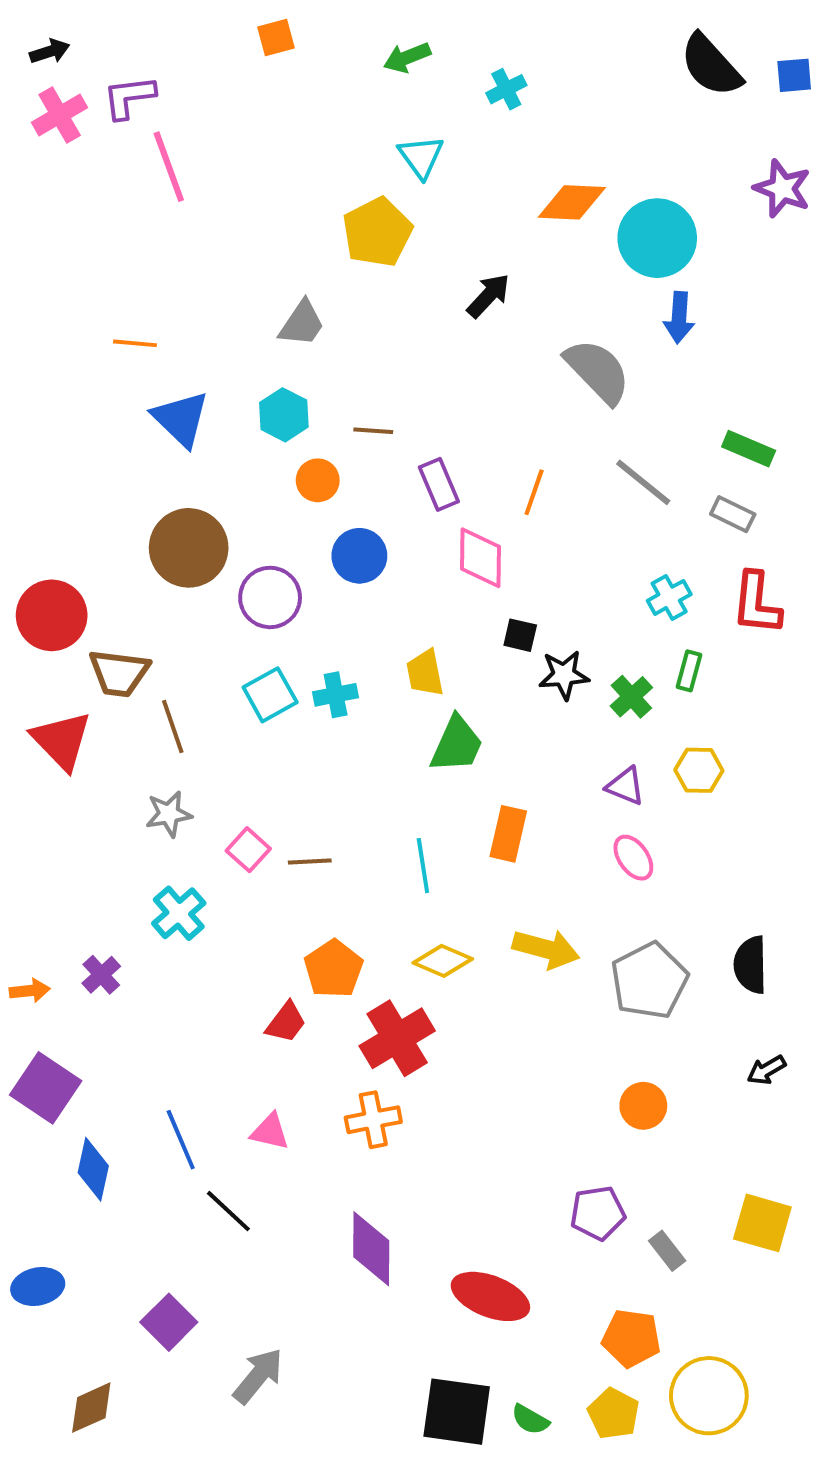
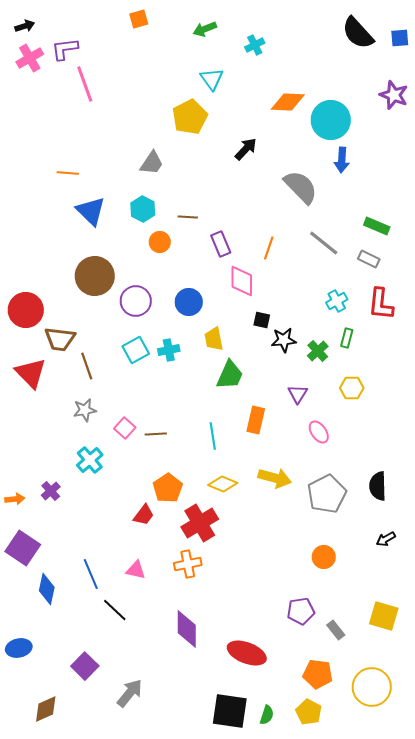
blue circle: (359, 556) -> (189, 302), moved
purple triangle: (625, 786) -> (298, 394), moved, turned 40
yellow circle: (709, 1396) -> (372, 687), moved
green semicircle: (530, 1420) -> (267, 715), turned -102

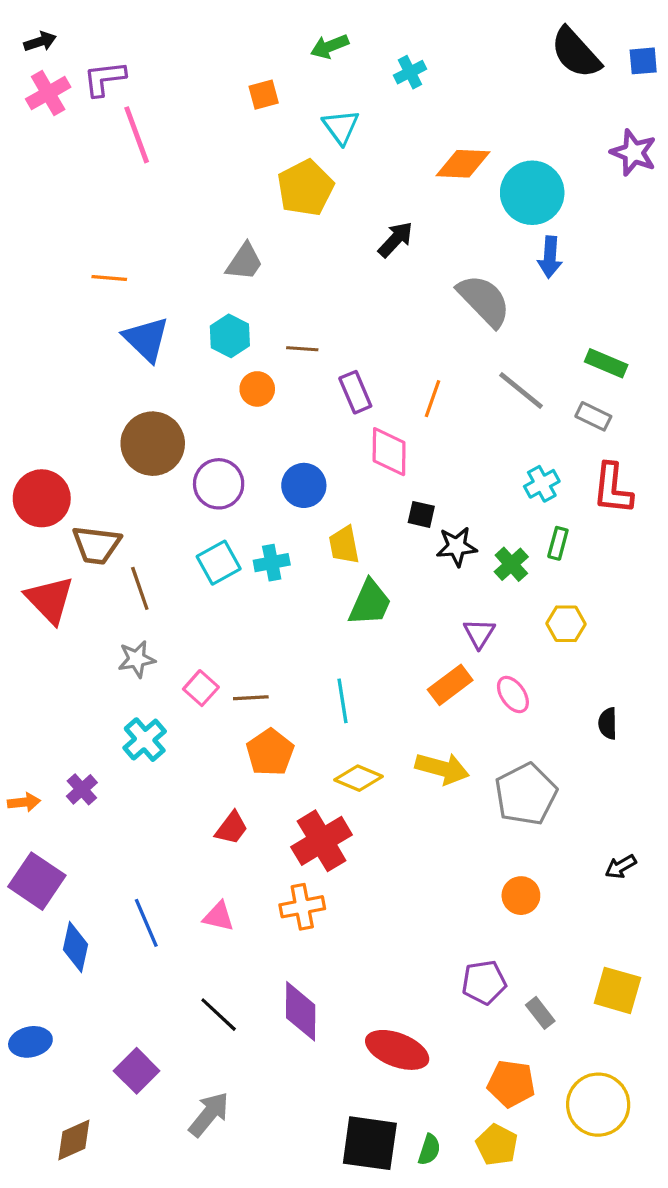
orange square: (139, 19) -> (264, 95), moved
orange rectangle: (256, 420) -> (450, 685), moved, turned 40
black semicircle: (378, 486) -> (608, 723), moved, size x0.7
orange pentagon: (168, 488) -> (270, 752), moved
black line: (115, 610) -> (219, 1015), moved

